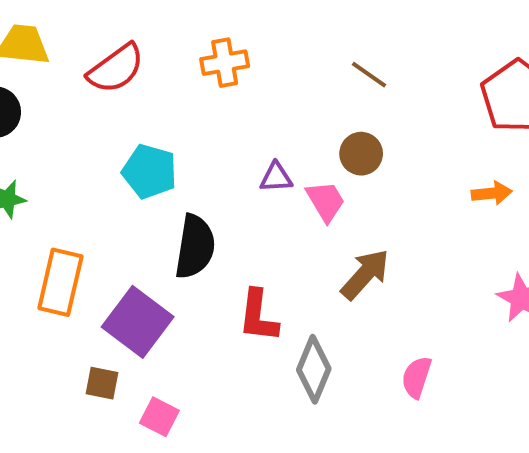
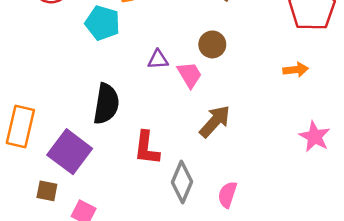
cyan pentagon: (149, 171) -> (102, 23), moved
pink semicircle: (417, 377) -> (227, 195), moved

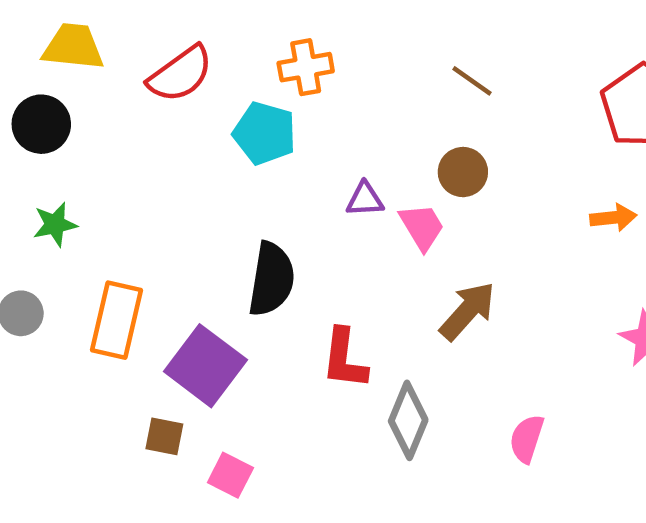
pink semicircle: (227, 195) -> (527, 439), moved

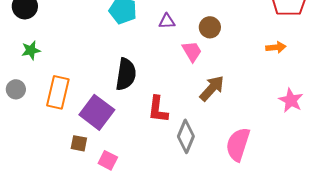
purple triangle: (365, 199) -> (167, 21), moved
pink semicircle: (527, 439) -> (238, 144), size x1.6

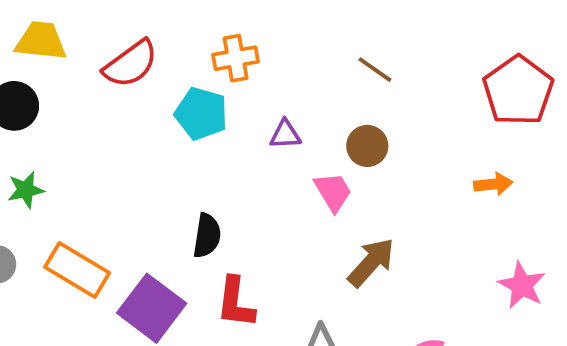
black semicircle: (126, 74) -> (207, 236), size x0.7
orange rectangle: (58, 92) -> (77, 270), turned -72
red L-shape: (158, 109) -> (236, 302), moved

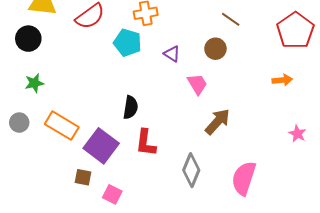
brown line: (375, 70) -> (231, 19), moved
purple triangle: (285, 135) -> (172, 54), turned 36
brown circle: (367, 146) -> (215, 49), moved
pink star: (522, 285) -> (297, 134), size x0.7

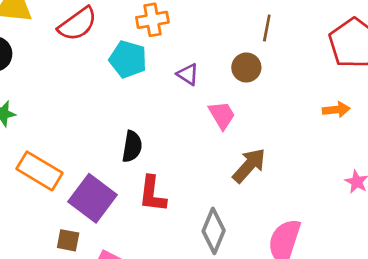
brown line: (231, 19) -> (267, 28), turned 66

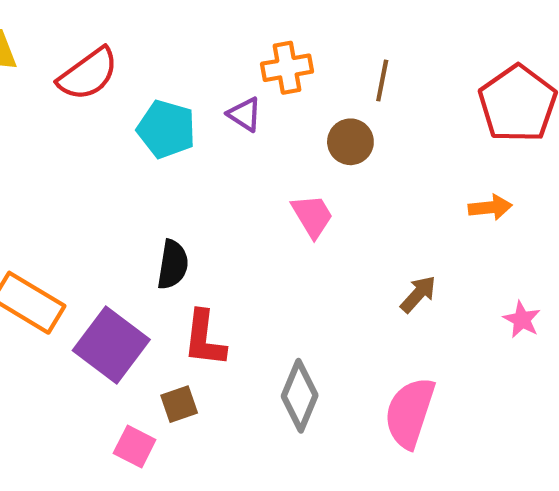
orange cross: (152, 20) -> (287, 68), moved
purple triangle: (188, 74) -> (245, 114), moved
brown arrow: (249, 165) -> (418, 294), moved, size x0.7
brown square: (68, 240) -> (179, 404), moved, turned -30

